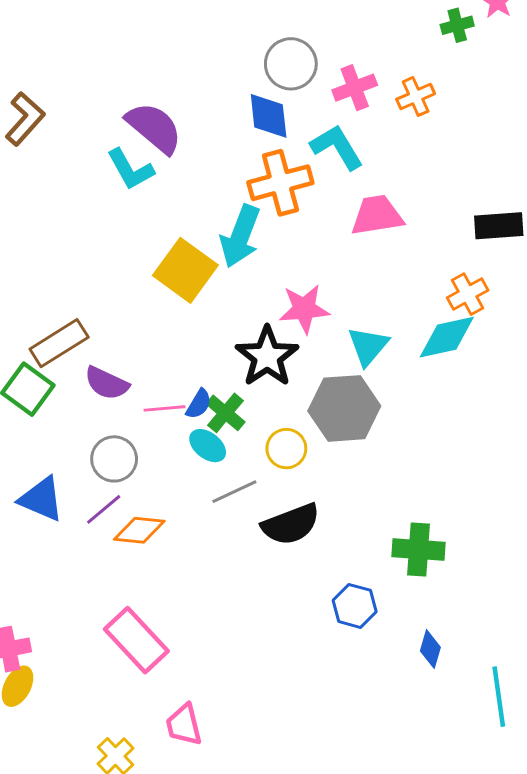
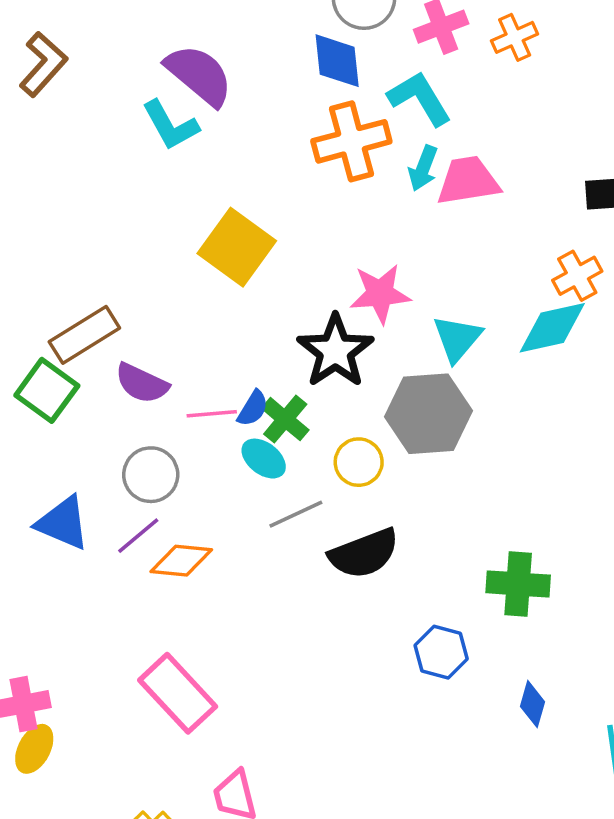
cyan arrow: (240, 236) -> (423, 168), moved, size x0.6

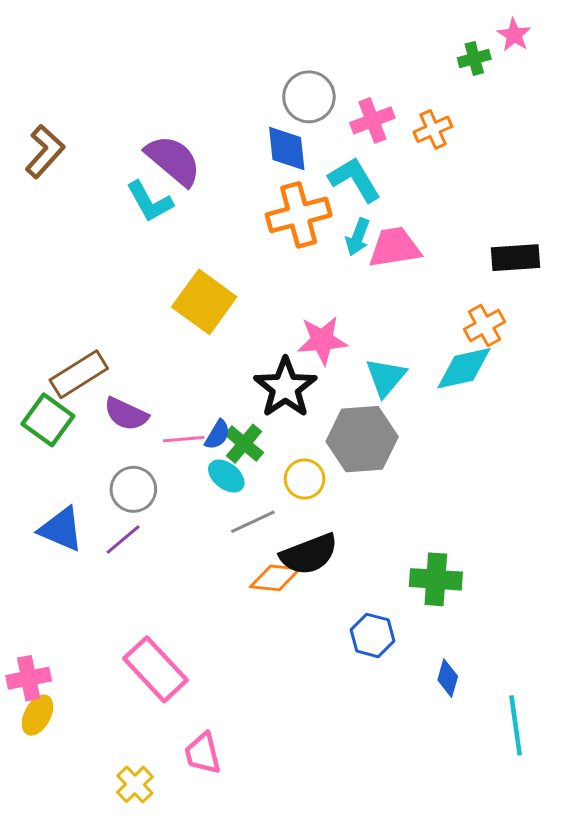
orange diamond: (181, 561) -> (275, 578), moved

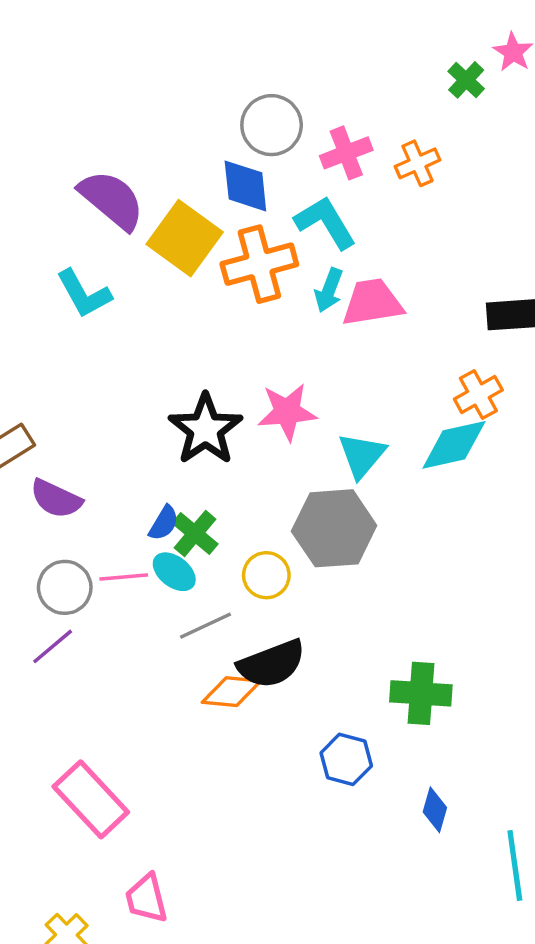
green cross: (474, 58) -> (466, 80), turned -32
cyan L-shape: (150, 202) -> (84, 294), moved
yellow square: (204, 302) -> (185, 238), moved
black star: (285, 388) -> (205, 429), moved
pink line: (184, 439) -> (124, 577), moved

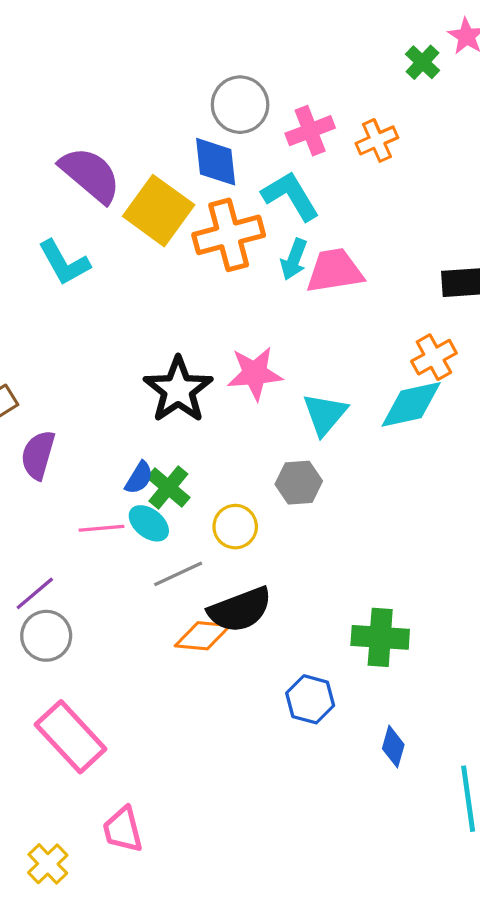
purple semicircle: (56, 499) -> (38, 455), turned 81
gray hexagon: (334, 528) -> (299, 483), size x0.6
gray circle: (65, 587) -> (46, 636), moved

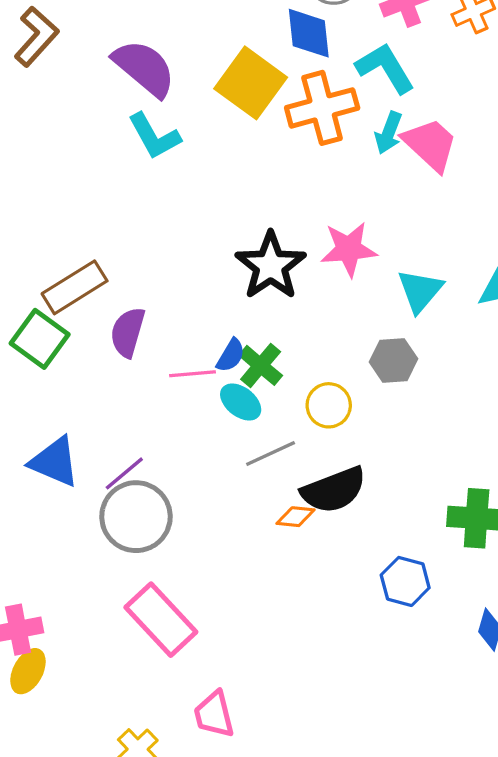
purple semicircle: (90, 175) -> (144, 68), moved
pink trapezoid: (335, 271) -> (430, 144), turned 52
pink line: (102, 528) -> (192, 374), moved
gray circle: (46, 636) -> (136, 517), size x1.4
orange diamond: (203, 636) -> (295, 517), size x0.7

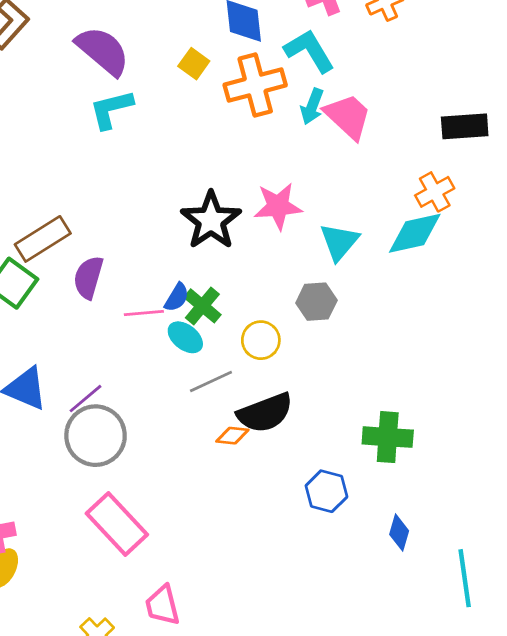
yellow square: (251, 83) -> (194, 64), size x0.5
cyan L-shape: (154, 136) -> (111, 109), turned 105

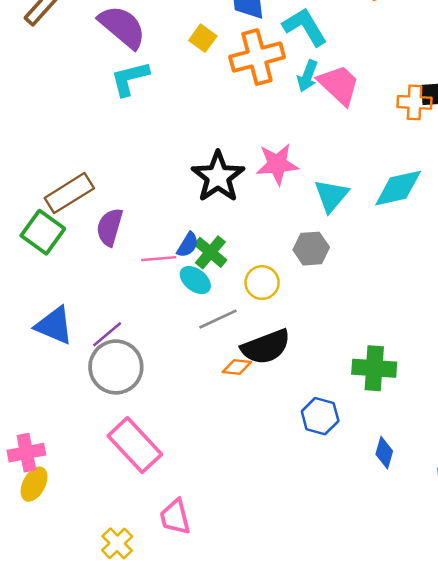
orange cross: (435, 192) -> (415, 102), moved, turned 32

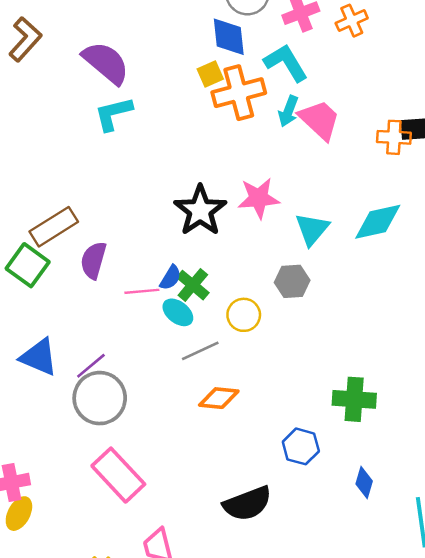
yellow square: (203, 38) -> (210, 74), moved, turned 30
black semicircle: (266, 347) -> (247, 504), moved
orange diamond: (237, 367) -> (219, 398), size x1.4

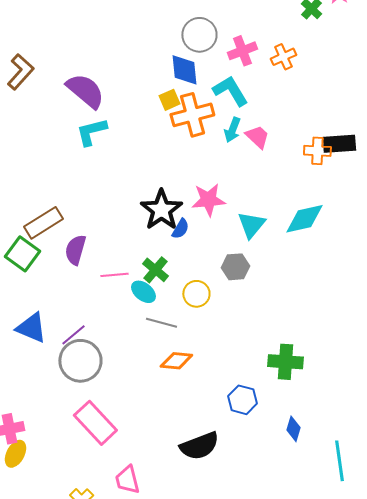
pink trapezoid: (319, 120) -> (257, 137), size x0.7
blue semicircle: (170, 278) -> (180, 229), moved
gray line: (200, 351) -> (161, 323), turned 40

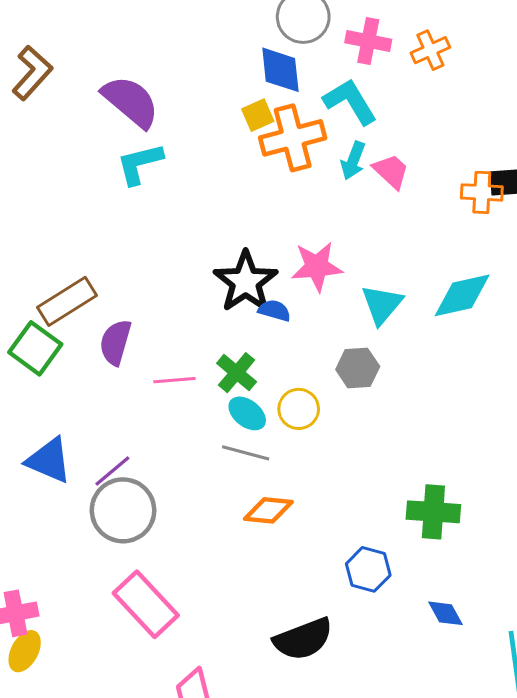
pink cross: (242, 51) -> (368, 41), turned 32
blue semicircle: (180, 229) -> (274, 310), turned -105
cyan ellipse: (143, 292) -> (247, 413), moved
blue diamond: (293, 429) -> (445, 613), turned -45

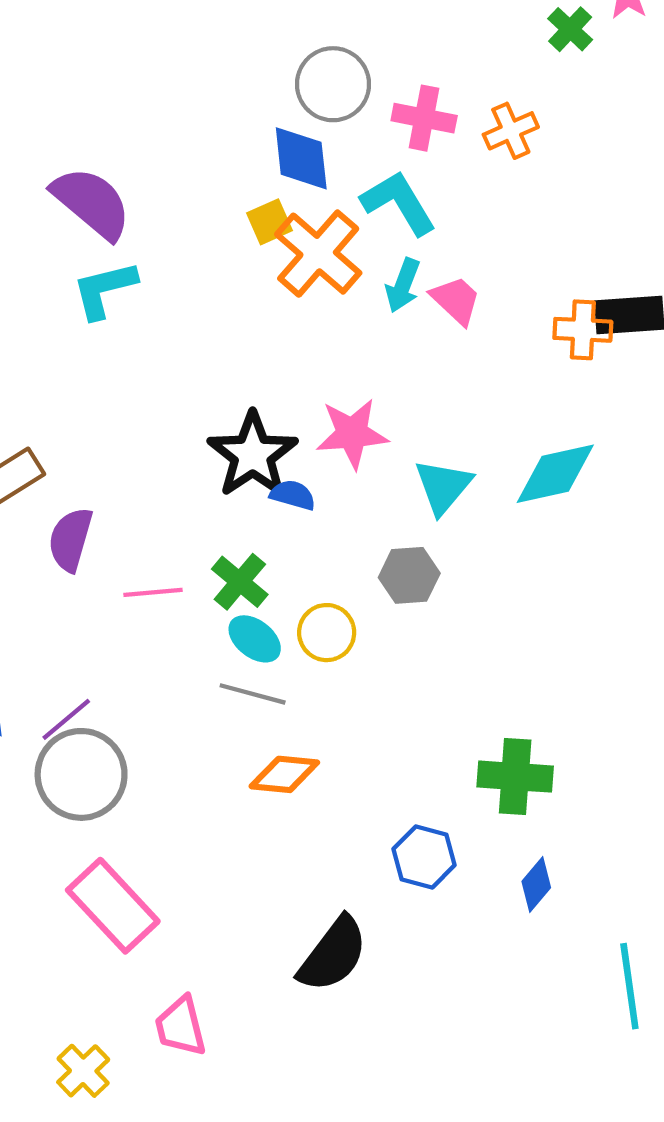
orange cross: (293, 138) -> (318, 254), turned -34
blue diamond: (445, 613) -> (536, 885), moved, turned 69
black semicircle: (303, 639) -> (333, 954), turned -32

